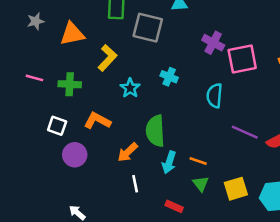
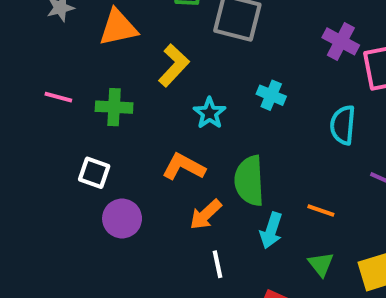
orange L-shape: (97, 121) -> (184, 167), moved
orange line: (198, 161) -> (321, 211), moved

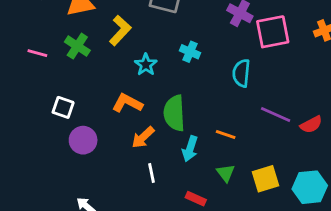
green cross: (114, 107) -> (77, 46), moved, turned 30

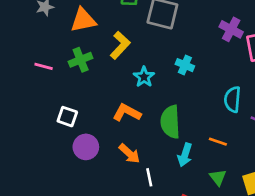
green cross: (77, 46) -> (81, 60), turned 35
cyan semicircle: (241, 73) -> (232, 99), moved
orange arrow: (143, 137) -> (129, 154), moved, turned -95

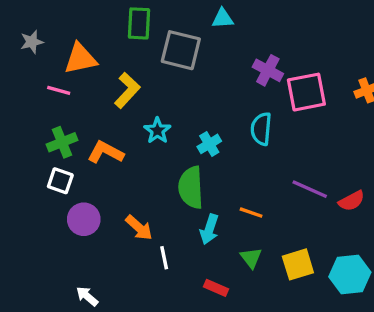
green cross: (81, 60) -> (62, 142), moved
cyan cross: (185, 65) -> (209, 144), moved, turned 36
pink line: (44, 66) -> (59, 90), moved
cyan semicircle: (232, 99) -> (261, 129), moved
orange L-shape: (127, 113) -> (106, 152), moved

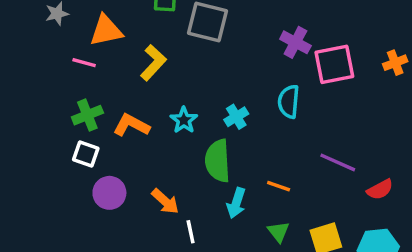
cyan star: (157, 131) -> (184, 120), moved
red semicircle: (352, 201) -> (380, 189), moved

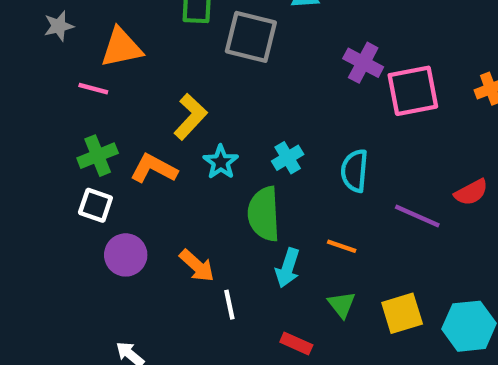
yellow L-shape: (153, 63) -> (190, 117), moved
cyan semicircle: (289, 102) -> (355, 171), moved
red semicircle: (380, 189) -> (471, 192), moved

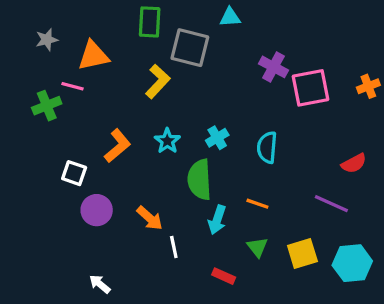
yellow L-shape: (190, 117) -> (158, 81), moved
green cross: (98, 156) -> (47, 106), moved
orange L-shape: (154, 169) -> (117, 146), turned 112
purple line: (417, 216) -> (331, 204), moved

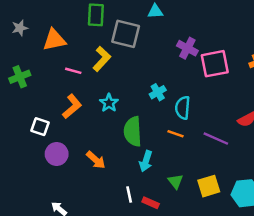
pink line: (72, 86) -> (73, 71), moved
cyan cross: (217, 138) -> (158, 92), moved
orange line: (257, 204) -> (176, 134), moved
purple line: (331, 204) -> (216, 139), moved
white line: (174, 247) -> (129, 194), moved

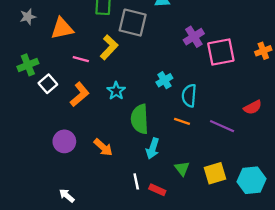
purple cross: (187, 48) -> (194, 37), turned 30
white square: (40, 127) -> (48, 84), moved, turned 30

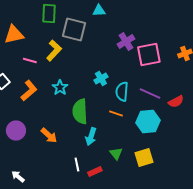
purple line: (222, 126) -> (150, 94), moved
cyan hexagon: (252, 180) -> (148, 122), moved
red rectangle: (157, 190) -> (95, 172), turned -48

